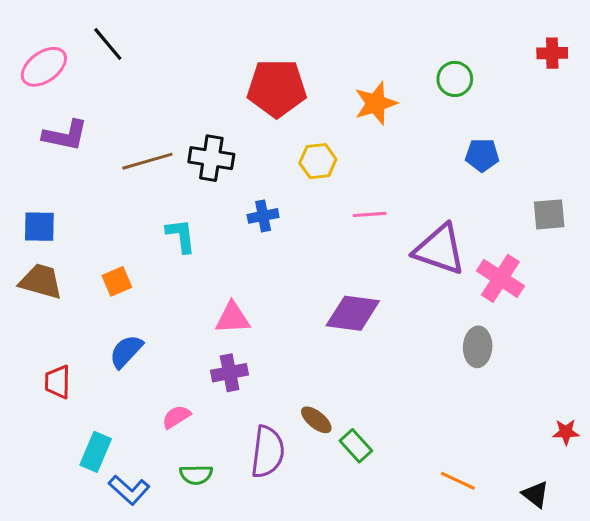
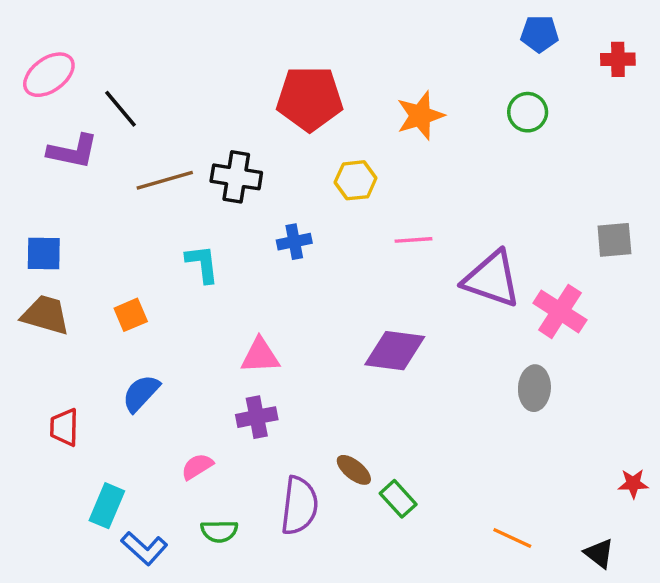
black line: (108, 44) -> (120, 109), moved
green circle: (455, 79) -> (528, 112), moved
blue pentagon: (482, 155) -> (540, 34), moved

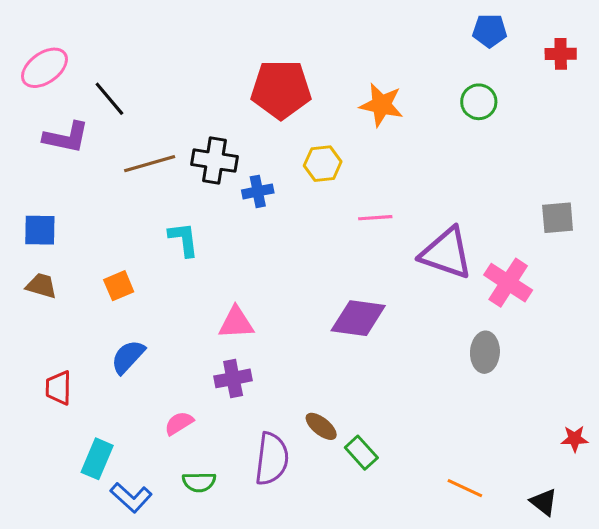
orange star: (420, 116) -> (381, 105), turned 30
blue cross: (294, 242) -> (258, 191), moved
brown trapezoid: (46, 315) -> (41, 286), size x0.7

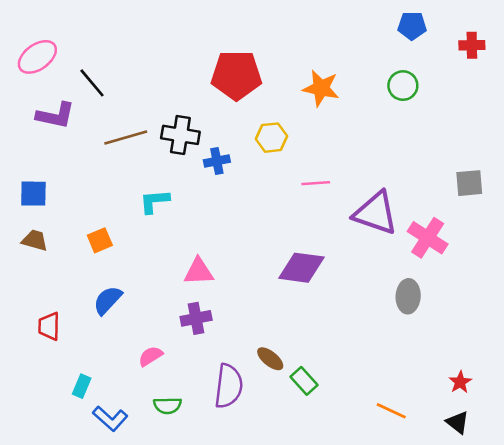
cyan L-shape: (184, 239) -> (154, 201), turned -88
red star: (575, 439) -> (460, 382), moved, turned -30
cyan rectangle: (97, 459) -> (82, 386), size x0.7

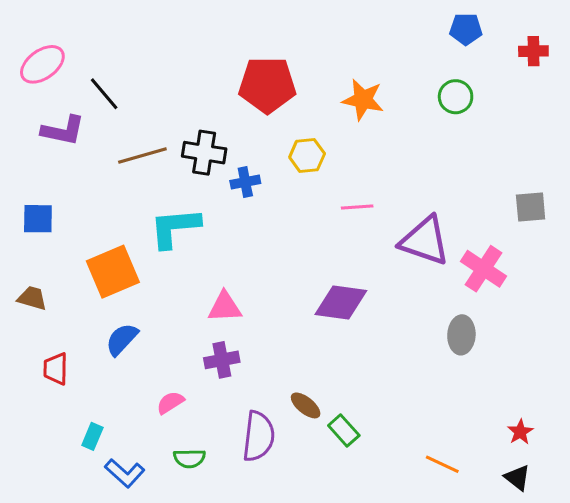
cyan L-shape: (154, 201) -> (175, 228), size x1.5
brown trapezoid: (35, 240) -> (32, 298), moved
orange square: (100, 240) -> (113, 272), size x1.8

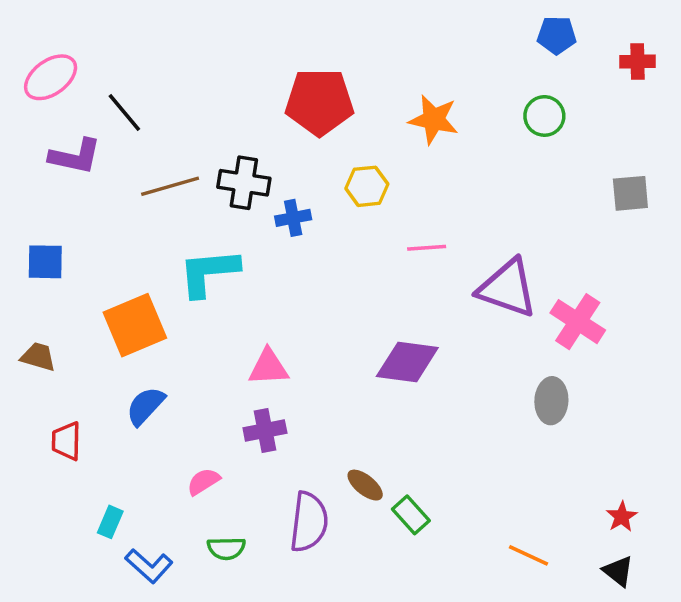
gray square: (531, 207) -> (630, 193), moved

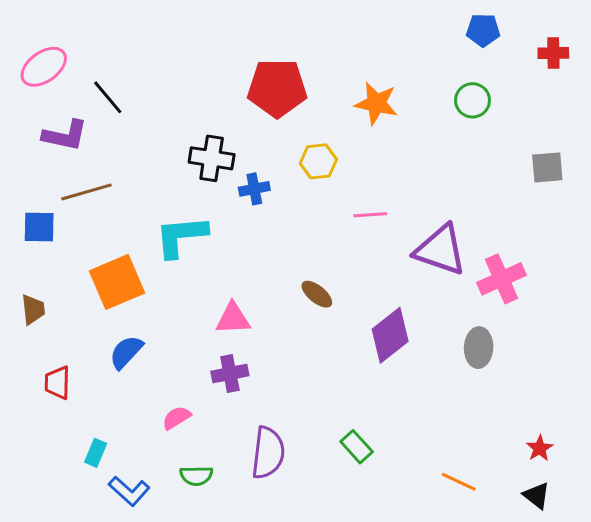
brown line: (170, 186) -> (86, 192), moved
pink cross: (578, 322) -> (501, 279), turned 33
brown trapezoid: (38, 357) -> (33, 309), turned 68
purple diamond: (407, 362) -> (390, 335), moved, turned -46
brown ellipse: (365, 485) -> (317, 294), moved

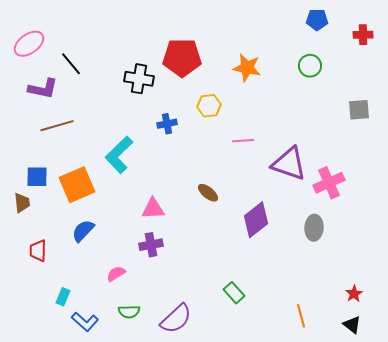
black cross: (212, 158) -> (139, 79), moved
blue square: (39, 227) -> (37, 177), moved
cyan L-shape: (181, 236) -> (119, 155), turned -39
purple semicircle: (268, 453) -> (176, 319), moved, turned 40
orange line: (459, 482) -> (301, 316), turned 50

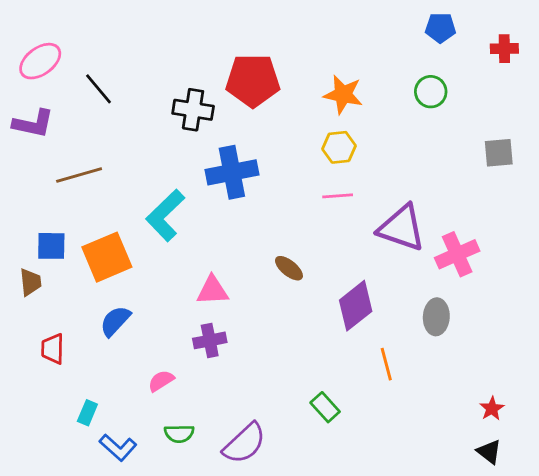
purple L-shape: (43, 89) -> (33, 124), moved
yellow hexagon: (209, 106) -> (339, 147), moved
blue cross: (167, 124) -> (232, 172), size x1.8
orange line: (301, 316) -> (386, 364), moved

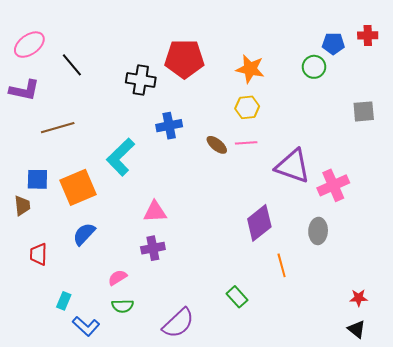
blue pentagon: (440, 28) -> (333, 44), moved
blue cross: (232, 172) -> (169, 126), size x0.7
brown ellipse: (289, 268) -> (217, 145), moved
red star: (492, 409) -> (359, 298), turned 30
green semicircle: (179, 434) -> (123, 306), moved

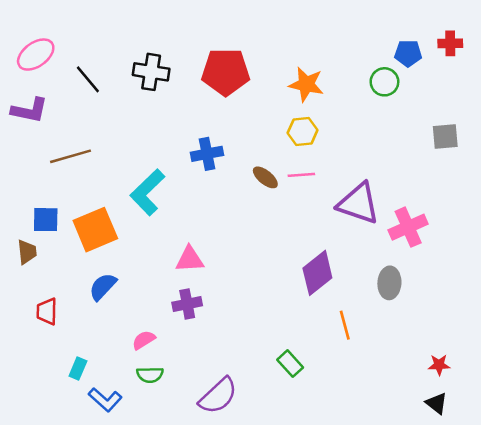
black cross: (141, 80) -> (151, 72), moved

